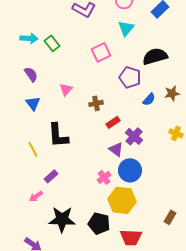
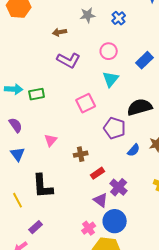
green rectangle: (52, 43) -> (37, 94), turned -63

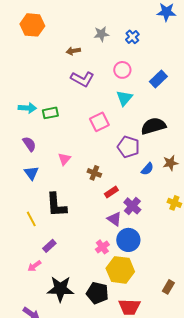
brown cross: (81, 154) -> (94, 173), turned 32

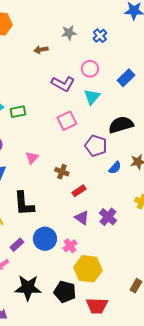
purple L-shape: (82, 79) -> (63, 84), moved
purple cross: (132, 206) -> (108, 217), moved
blue circle: (128, 240) -> (45, 239), moved

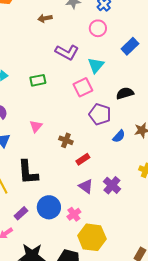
pink circle: (90, 69) -> (98, 28), moved
green rectangle: (18, 112) -> (38, 80), moved
pink square: (67, 121) -> (83, 87), moved
black semicircle: (121, 125) -> (125, 93), size x0.7

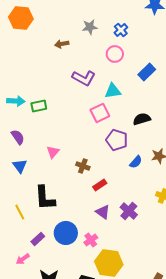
cyan triangle: (96, 65) -> (113, 91), turned 42
green rectangle: (38, 80) -> (39, 106), moved

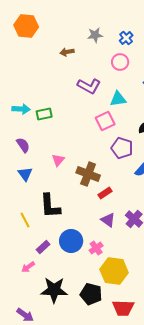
brown cross: (83, 166) -> (88, 174), size x1.6

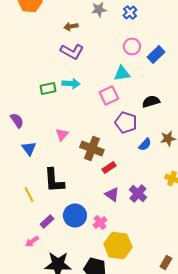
pink circle: (120, 62) -> (132, 46), moved
purple L-shape: (89, 86) -> (72, 51), moved
cyan arrow: (21, 109) -> (71, 83), moved
purple semicircle: (23, 145) -> (17, 120), moved

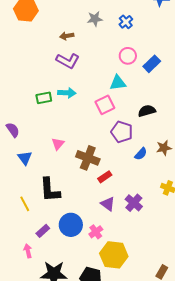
pink arrow: (32, 241) -> (28, 251), turned 112

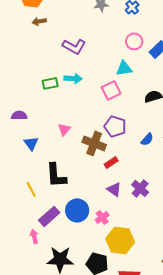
brown arrow: (67, 36) -> (39, 21), moved
purple semicircle: (13, 130) -> (19, 115), turned -56
purple pentagon: (122, 132) -> (115, 126), moved
purple rectangle: (43, 231) -> (49, 216), size x1.5

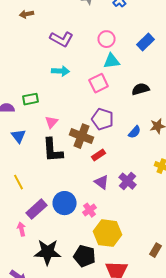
pink circle: (134, 41) -> (107, 39), moved
green rectangle: (50, 83) -> (31, 99), moved
black L-shape: (56, 175) -> (53, 150), moved

